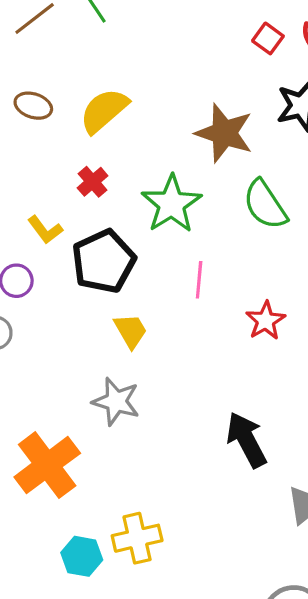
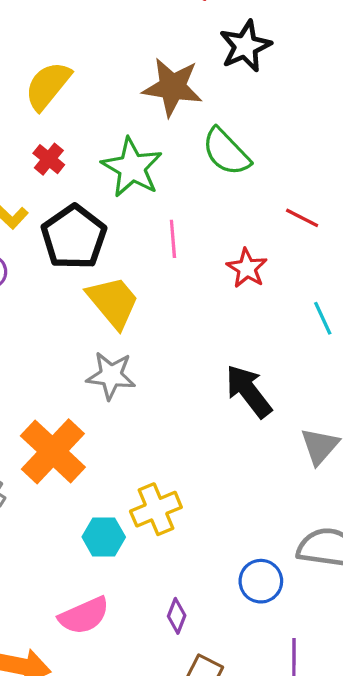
yellow trapezoid: (131, 331) -> (113, 302), size x1.5

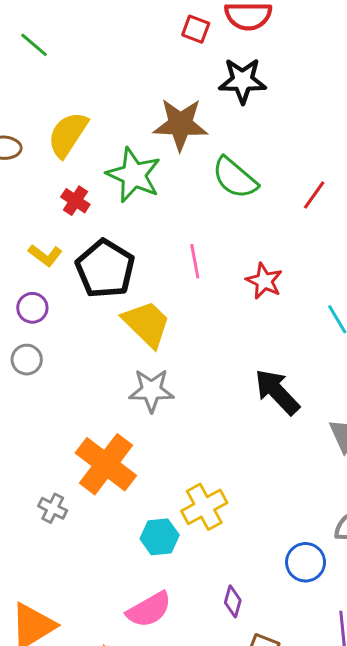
black star: (245, 46) -> (243, 81), turned 30
green star: (132, 168) -> (134, 175), moved
red line: (302, 218) -> (314, 195), moved, turned -76

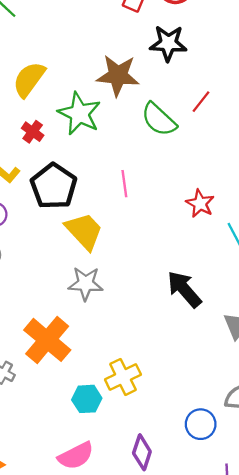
red line: (314, 195) -> (201, 102), moved
red star: (264, 281) -> (200, 203), moved
purple diamond: (233, 601) -> (142, 452), size x1.4

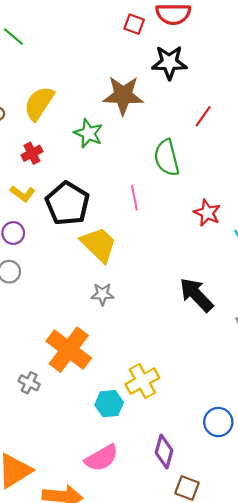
green star: (79, 114) -> (88, 133), size x0.7
green semicircle: (159, 119) -> (167, 158), moved, turned 36
red cross: (33, 132) -> (32, 153), moved, turned 30
gray star: (86, 284) -> (102, 294), size x0.7

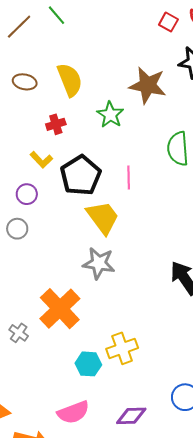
yellow semicircle: (39, 103) -> (70, 80), turned 116
pink line: (134, 198) -> (129, 178), moved
gray star: (102, 294) -> (99, 263), size x1.5
purple diamond: (164, 452) -> (131, 416), turned 64

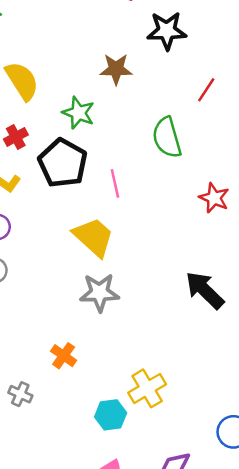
brown star: (148, 85) -> (116, 69), size x0.7
black pentagon: (81, 175) -> (63, 163), moved
orange cross: (60, 309) -> (64, 356), size x0.5

